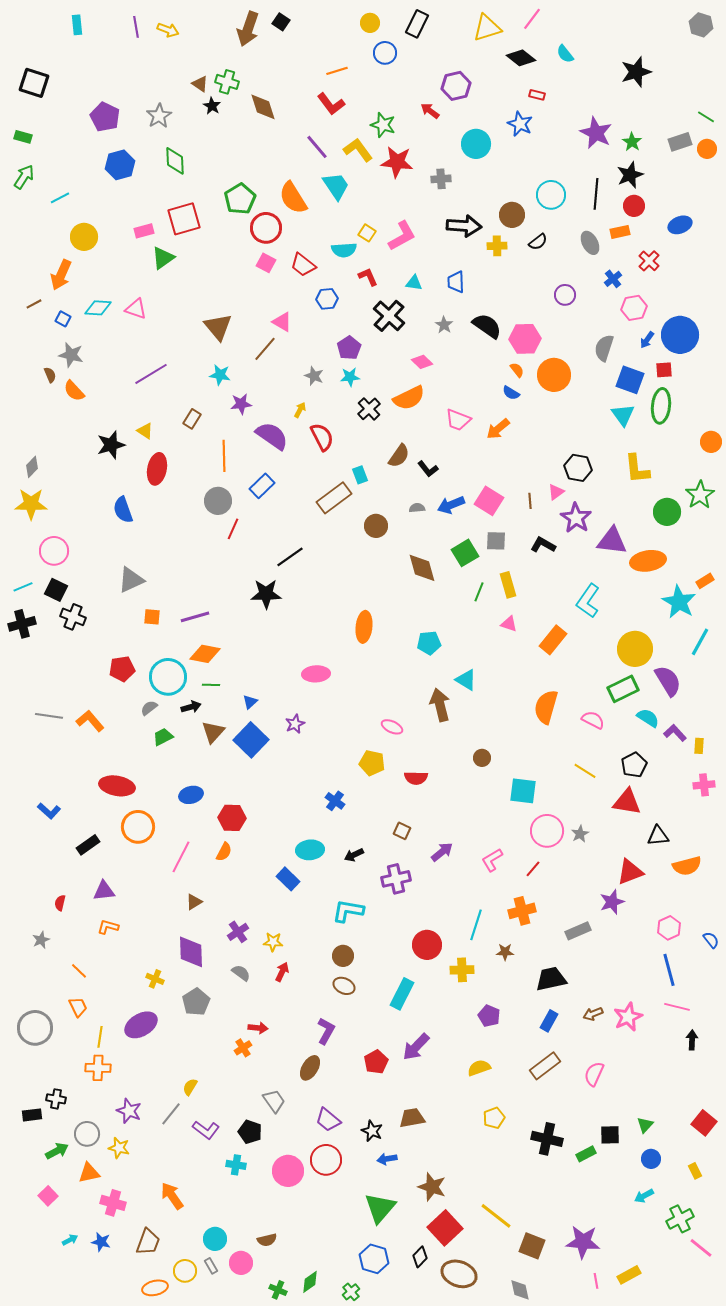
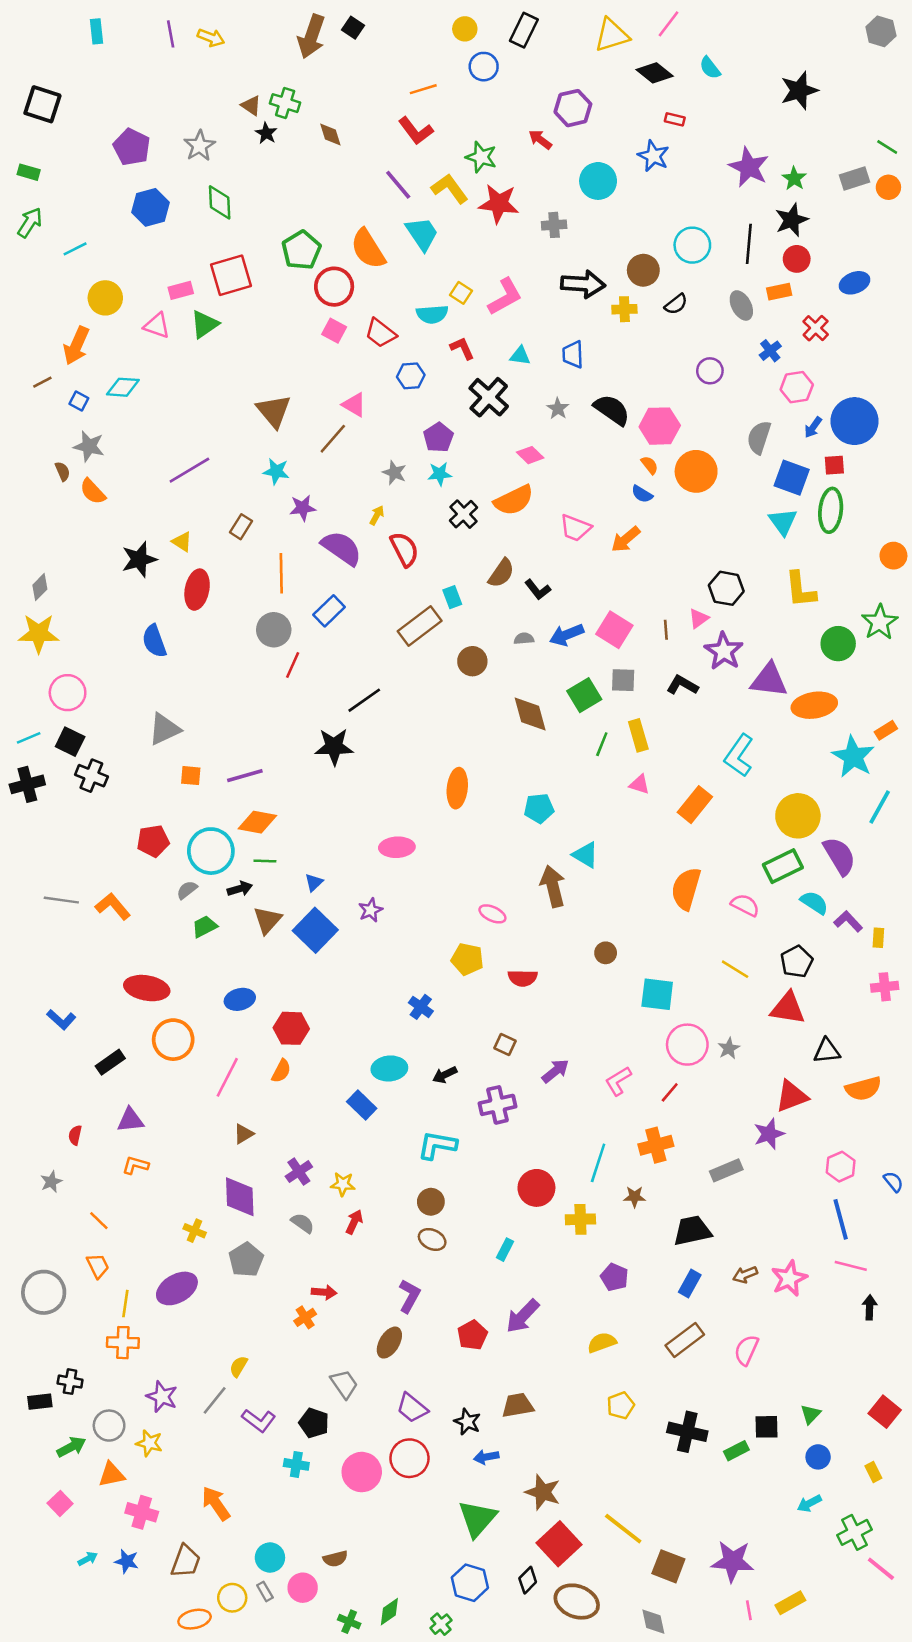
brown diamond: (263, 107) -> (330, 134), size x0.7
pink triangle: (136, 309) -> (157, 326), moved
cyan rectangle: (402, 994) -> (505, 1250), size x0.6

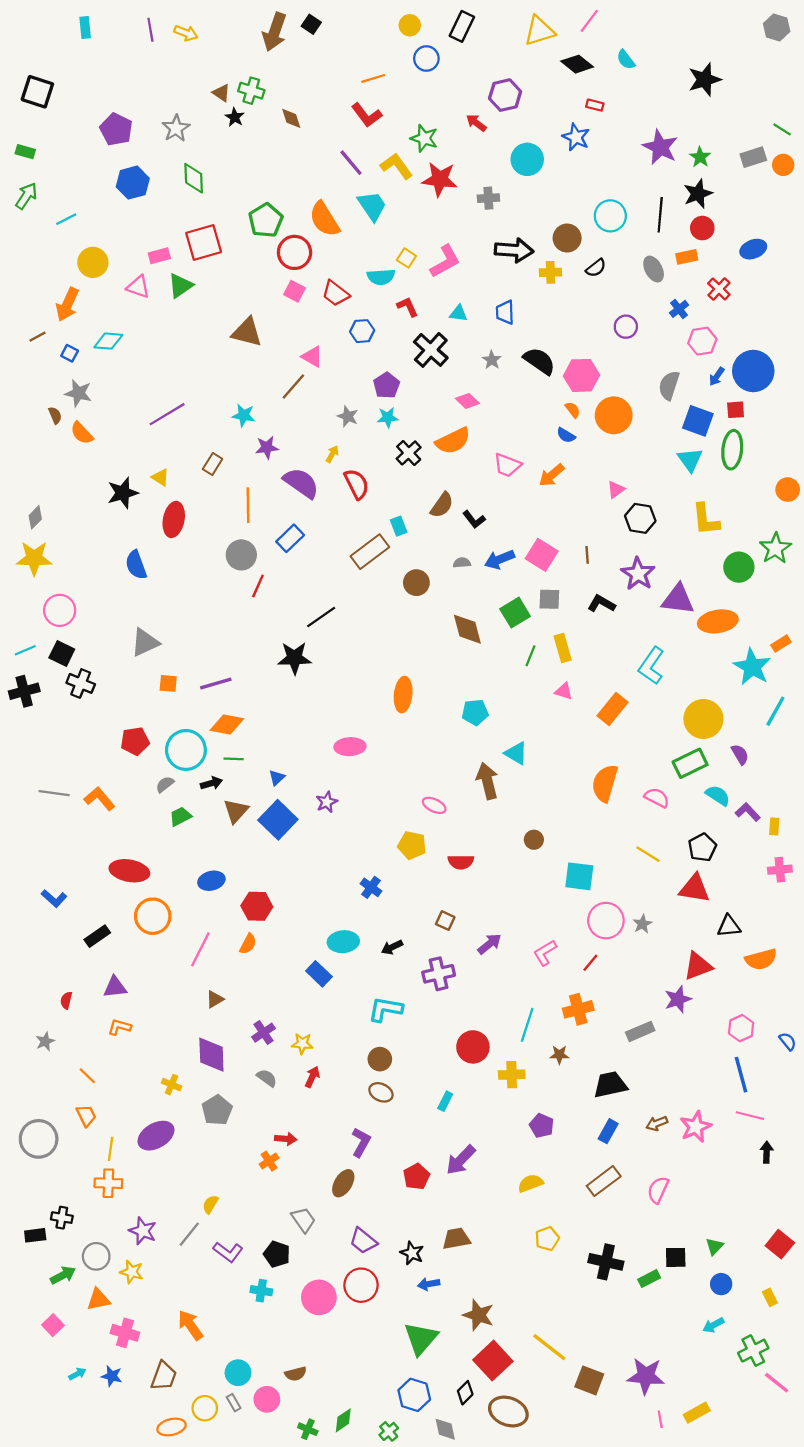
brown triangle: (274, 411) -> (247, 332), moved, turned -36
pink triangle: (699, 618) -> (616, 490), moved
purple semicircle: (839, 856) -> (740, 754), size x0.6
gray diamond: (653, 1622) -> (445, 1429), moved

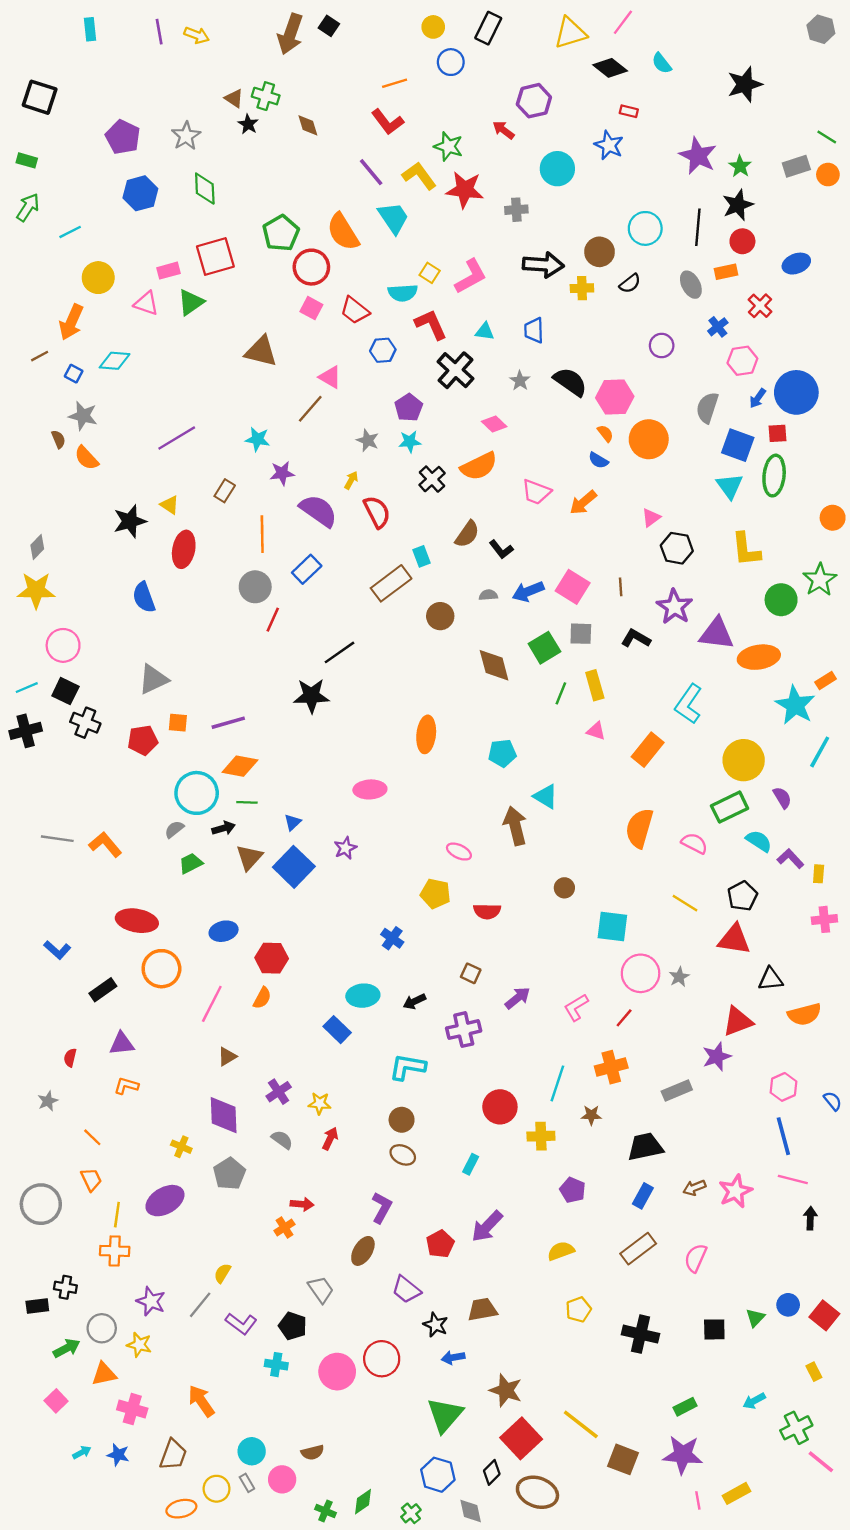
red L-shape: (408, 307) -> (431, 324), size x1.4
red pentagon: (135, 741) -> (143, 740), moved
purple trapezoid: (363, 1241) -> (406, 1290), moved
green rectangle: (649, 1279) -> (685, 1407), moved
blue circle: (721, 1284) -> (788, 1305), moved

